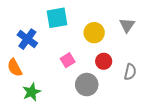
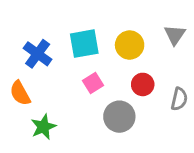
cyan square: (57, 18) -> (84, 44), moved

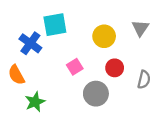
cyan square: (84, 44) -> (55, 25), moved

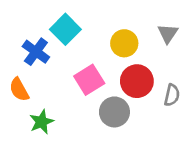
cyan square: (55, 25) -> (65, 29), turned -35
pink square: (75, 67) -> (89, 80), size x1.5
red circle: (115, 68) -> (137, 81), size x1.5

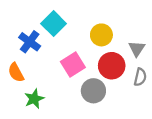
gray triangle: (168, 33) -> (137, 49), moved

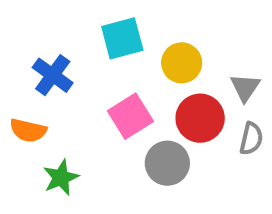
cyan square: (54, 24) -> (122, 38), moved, turned 30
orange semicircle: (16, 73) -> (28, 130), turned -48

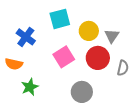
gray triangle: (245, 87) -> (112, 36), moved
gray circle: (167, 163) -> (82, 92), moved

